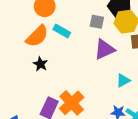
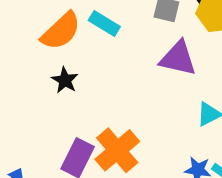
purple triangle: (104, 49) -> (178, 58), turned 35

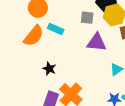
black star: (65, 80) -> (49, 69), moved

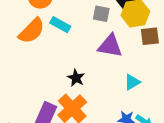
black star: (49, 69) -> (76, 78), moved

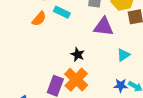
orange semicircle: (32, 31) -> (39, 19), size x0.7

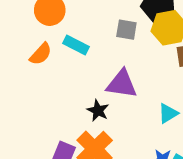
purple triangle: (104, 27) -> (122, 84), moved

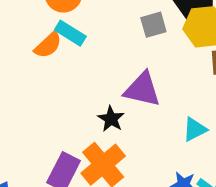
gray square: (126, 30) -> (153, 25), turned -30
cyan rectangle: (76, 45) -> (70, 33), moved

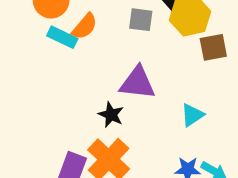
gray square: (153, 25) -> (141, 20), turned 30
orange semicircle: (48, 45) -> (85, 26), moved

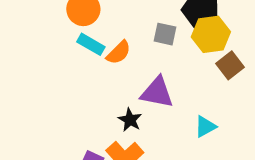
orange semicircle: (85, 26) -> (119, 53), moved
brown square: (213, 47) -> (230, 65), turned -32

